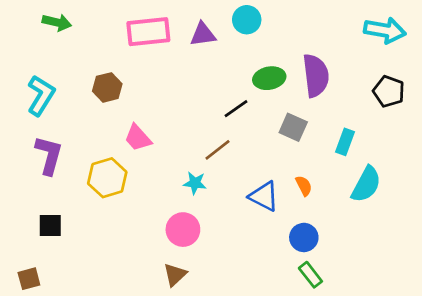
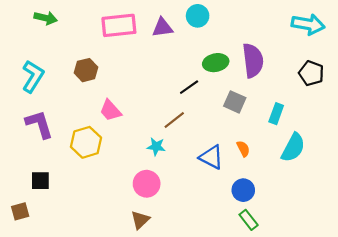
purple L-shape: (49, 155) -> (39, 124), turned -32
brown square: (29, 279) -> (20, 211), moved

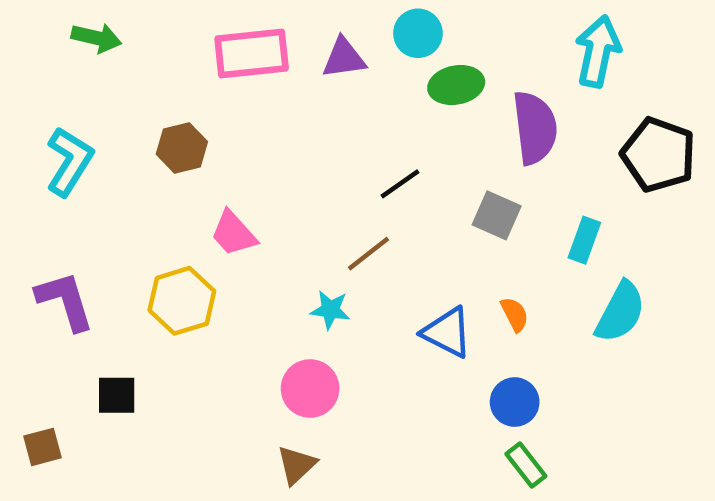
cyan arrow: (308, 24) -> (598, 51), moved, turned -88
green ellipse: (216, 63) -> (456, 85), moved
black pentagon: (311, 73) -> (659, 155), size x1.4
purple L-shape: (39, 124) -> (65, 301), moved
black square: (40, 181) -> (117, 395), moved

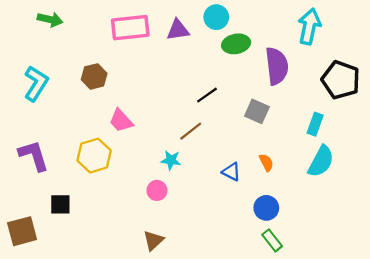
cyan rectangle: (584, 240) -> (315, 124), moved
blue triangle: (447, 332) -> (231, 172), size x0.7
pink circle: (310, 389) -> (157, 190), moved, size x0.7
brown square: (43, 447) -> (22, 231), size x1.5

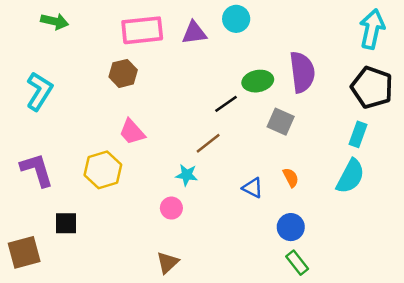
cyan arrow: (309, 26) -> (372, 29), moved
green ellipse: (236, 44) -> (258, 81), moved
brown hexagon: (94, 76) -> (123, 73), moved
cyan rectangle: (315, 124) -> (358, 134), moved

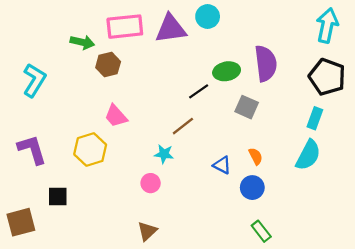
green arrow: (55, 21) -> (82, 42), moved
purple triangle: (194, 33) -> (171, 29), size x1.4
blue circle: (291, 227) -> (252, 188), moved

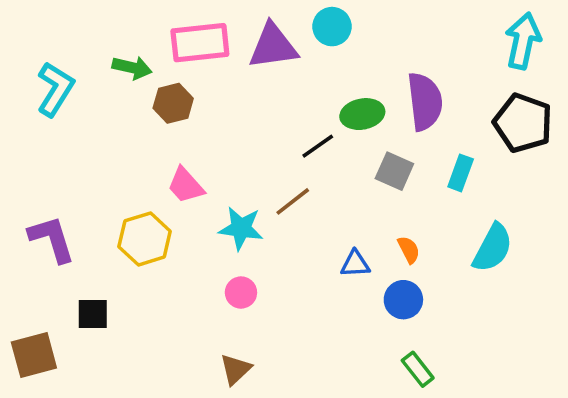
cyan L-shape: (34, 80) -> (55, 89), moved
cyan rectangle: (315, 118) -> (461, 173), moved
cyan star: (164, 154) -> (241, 228), moved, size x1.4
blue triangle: (222, 165) -> (355, 264), turned -30

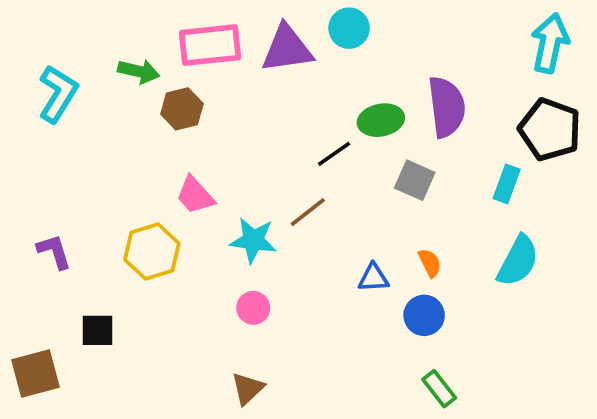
cyan rectangle: (461, 173) -> (507, 184), moved
purple L-shape: (52, 239) -> (54, 252), size x0.7

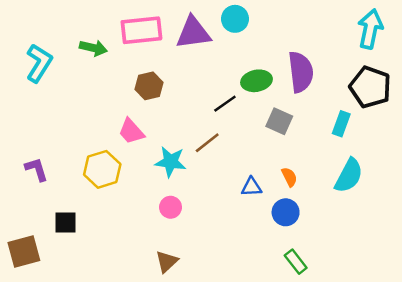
brown hexagon: (182, 109) -> (149, 86), moved

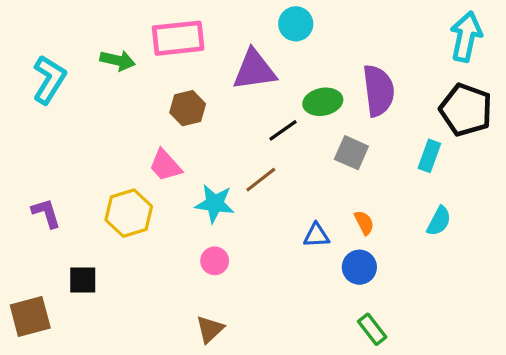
purple triangle: (193, 33) -> (254, 70), moved
cyan semicircle: (349, 176) -> (439, 221), size x0.7

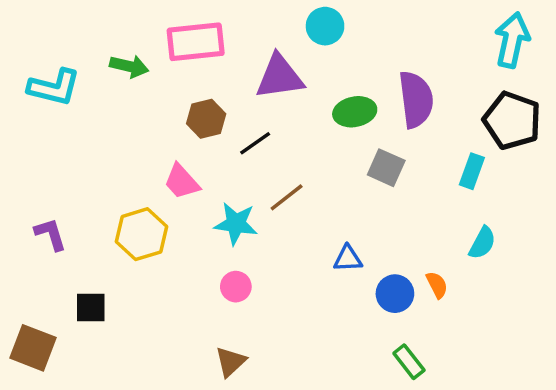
cyan L-shape: (49, 80) -> (54, 87), turned 72
black line: (283, 130) -> (255, 143), moved
orange semicircle: (364, 223) -> (437, 285), moved
brown square: (30, 316) -> (33, 348), turned 36

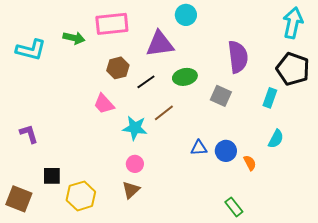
green ellipse: (355, 112) -> (185, 77), moved
yellow hexagon: (141, 234) -> (81, 196), moved
blue circle: (395, 294) -> (226, 151), moved
brown triangle: (231, 362) -> (131, 190), moved

